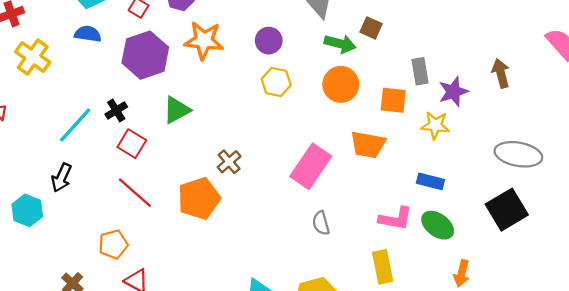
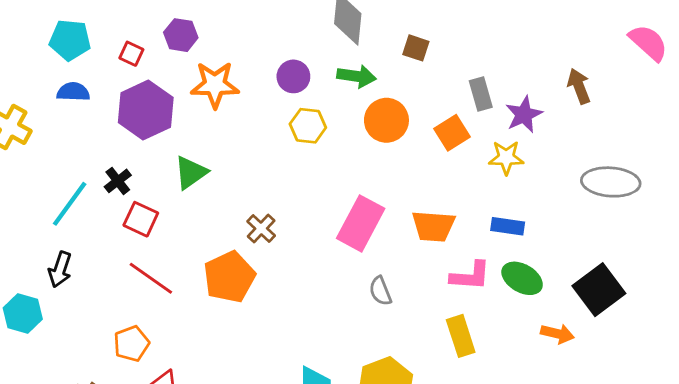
green arrow: (340, 44) -> (356, 76), moved
orange square: (393, 100) -> (452, 133), turned -32
orange trapezoid: (368, 145) -> (433, 226), moved
black square: (507, 210) -> (599, 290), moved
orange arrow: (462, 273) -> (557, 334), turned -85

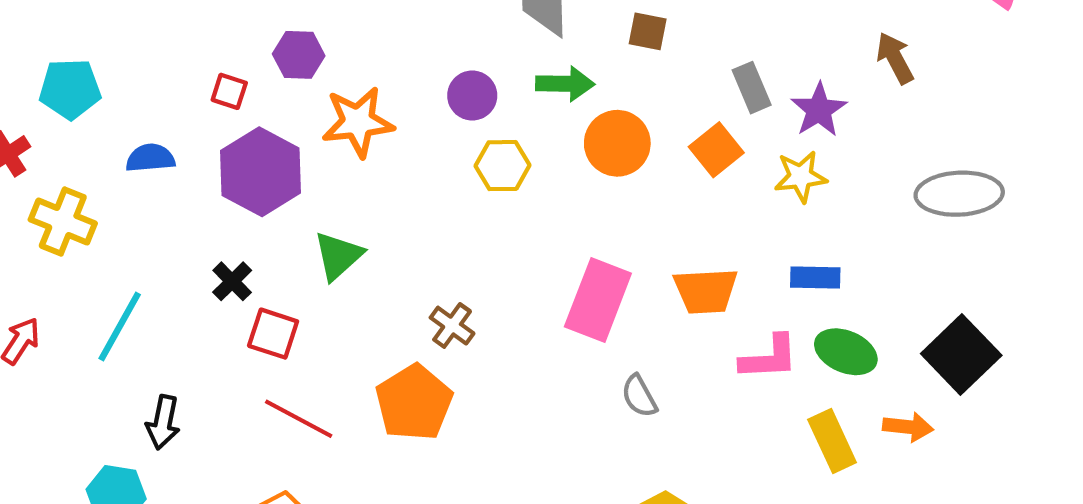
cyan pentagon: (70, 40) -> (70, 89), moved
cyan line: (70, 204) -> (120, 326), moved
yellow rectangle: (461, 336) -> (832, 441), moved

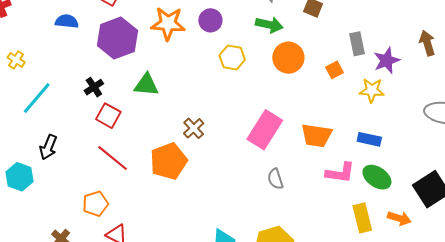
purple circle: (472, 95) -> (210, 20), moved
orange square: (716, 150) -> (334, 70), size x0.7
yellow cross: (63, 221) -> (16, 60), moved, size x0.6
green triangle: (338, 256) -> (146, 85), turned 36

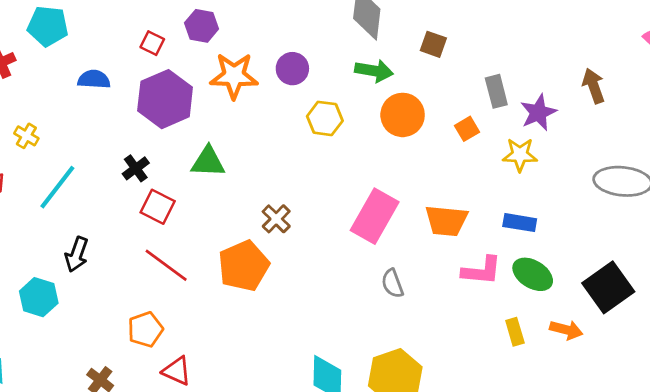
yellow rectangle: (362, 218) -> (515, 332), size x0.7

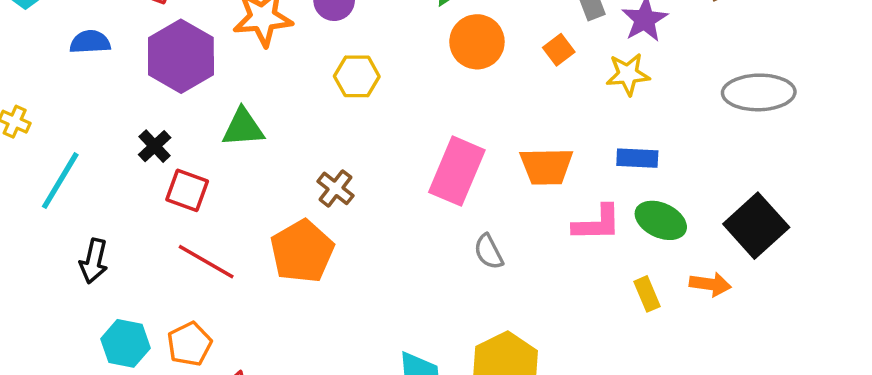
yellow hexagon: (325, 118) -> (357, 76), moved
cyan hexagon: (39, 297) -> (126, 343), moved

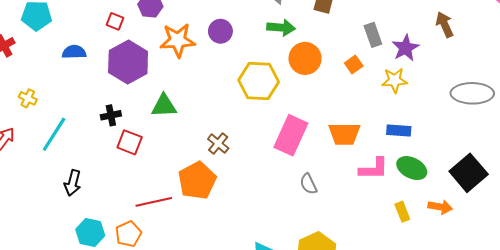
yellow hexagon: (357, 76) -> (259, 81), moved, size x1.5
black cross: (155, 146) -> (111, 115), turned 30
red line: (206, 262) -> (154, 202), moved, turned -44

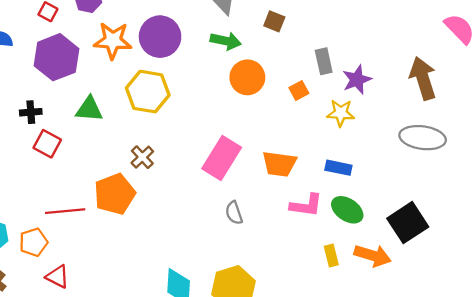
brown arrow: (445, 25) -> (423, 78), moved, size x1.5
purple circle: (220, 31) -> (160, 37), size x1.6
yellow hexagon: (259, 81) -> (148, 92), moved
orange arrow: (440, 207) -> (373, 255), size x1.4

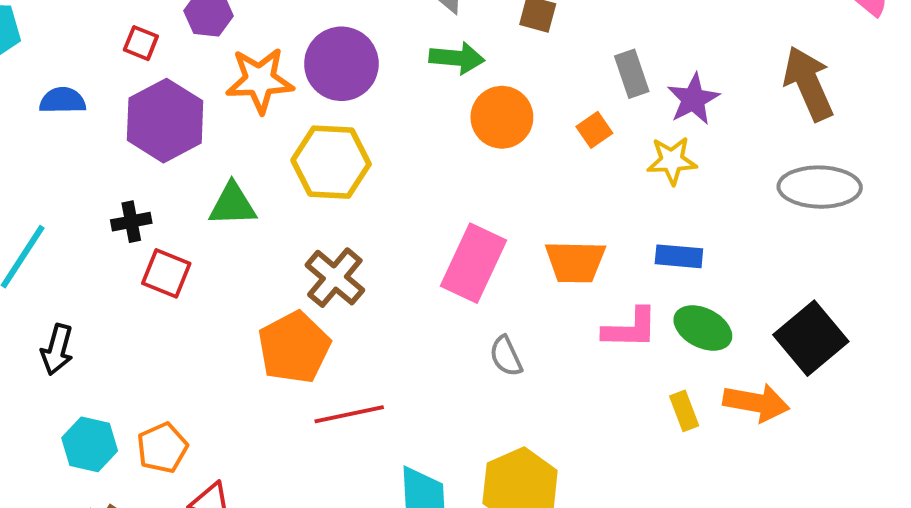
brown cross: (142, 157) -> (335, 278), size x1.4
red line: (65, 211) -> (349, 414), moved

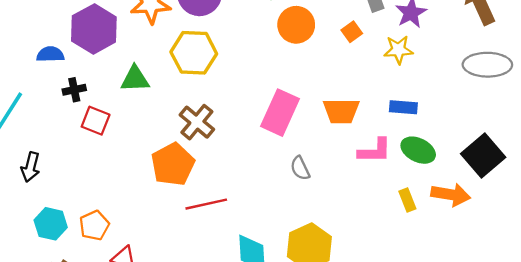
blue semicircle: (63, 100) -> (50, 54), moved

